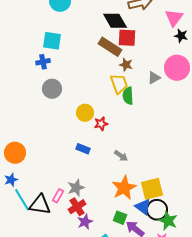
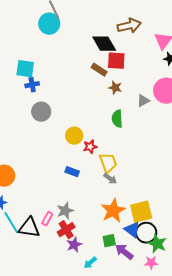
cyan square: (52, 41) -> (25, 69), moved
brown rectangle: (110, 47) -> (99, 70), size x0.7
yellow trapezoid: (119, 84) -> (108, 163), moved
green square: (120, 218) -> (109, 241), turned -32

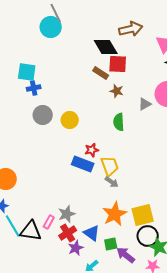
yellow circle: (74, 136) -> (70, 120), moved
blue rectangle: (72, 172) -> (83, 164), moved, size x1.5
blue triangle: (132, 230) -> (92, 233), moved

